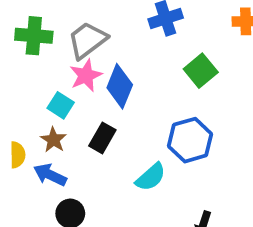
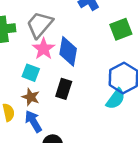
green square: (201, 71) -> (121, 29), turned 30
blue arrow: (50, 175) -> (33, 121), turned 45
cyan semicircle: (151, 177) -> (116, 99), moved

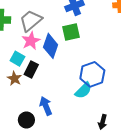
green square: (121, 29) -> (71, 32), moved
black rectangle: (64, 89) -> (31, 70), moved
blue arrow: (33, 121) -> (46, 106), moved

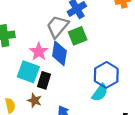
gray trapezoid: (31, 21) -> (58, 26), moved
cyan square: (17, 59) -> (28, 72), size x1.5
brown star: (14, 79) -> (35, 100), moved

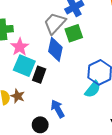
pink star: (39, 52) -> (20, 47), moved
brown star: (35, 100) -> (18, 96), moved

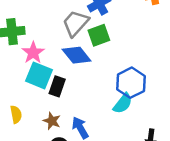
blue diamond: (55, 49) -> (77, 55), turned -50
brown star: (18, 96) -> (52, 121), moved

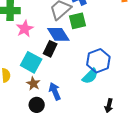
cyan square: (39, 75) -> (31, 62), moved
black rectangle: (57, 86) -> (50, 49), moved

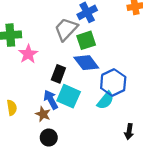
blue diamond: (58, 34) -> (86, 63), moved
cyan square: (31, 62) -> (69, 96), moved
blue arrow: (55, 91) -> (51, 100), moved

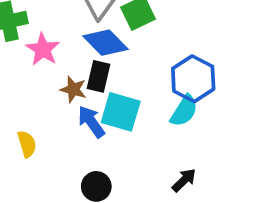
blue diamond: (86, 63) -> (105, 43), moved
brown star: (43, 114) -> (73, 89), moved
black arrow: (129, 132) -> (184, 180), moved, turned -136

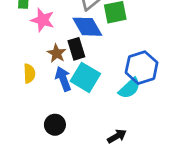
pink star: (43, 49) -> (43, 20), turned -30
black rectangle: (99, 76) -> (76, 49), turned -45
yellow semicircle: (27, 144) -> (29, 73), moved

